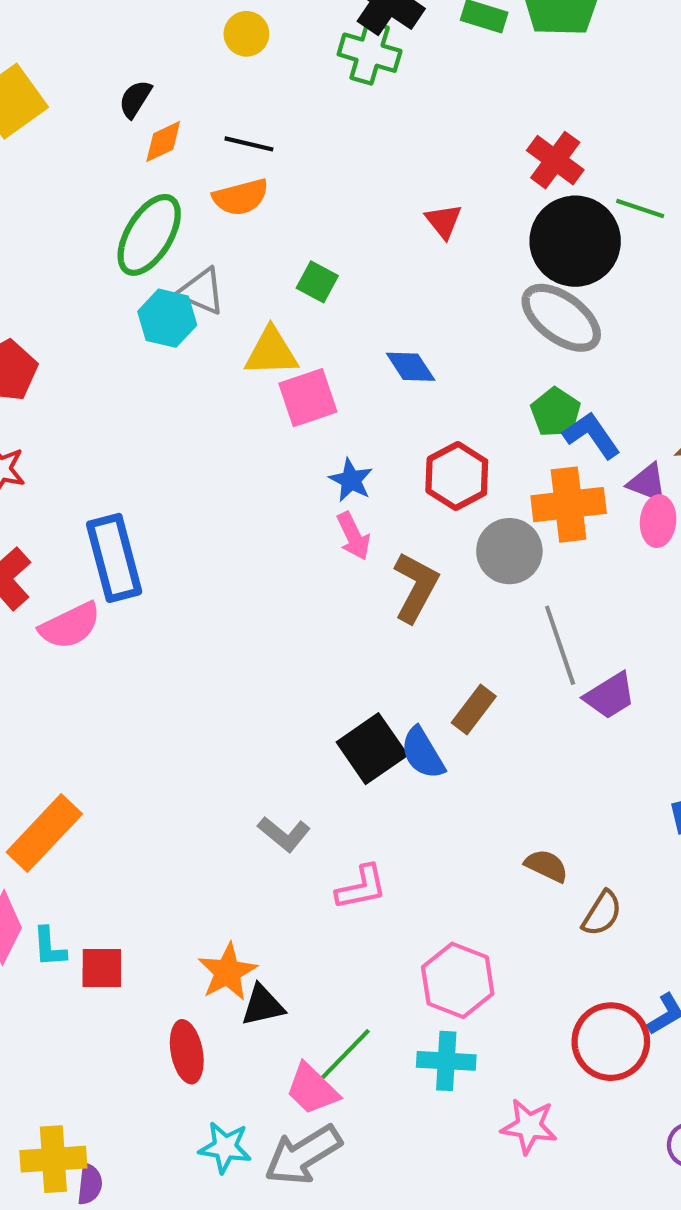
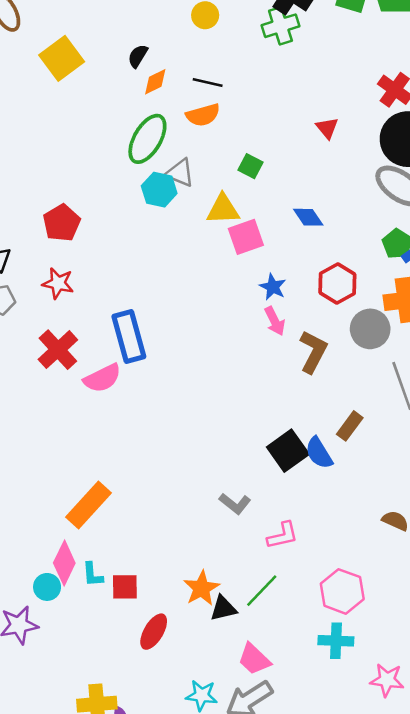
green cross: (370, 53) -> (280, 26), turned -33
red ellipse: (187, 1052) -> (154, 632), moved, turned 42
green line: (345, 1054) -> (262, 591), moved

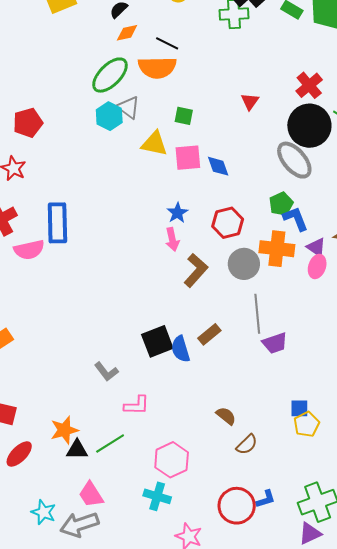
orange semicircle: (203, 115) -> (157, 67), size x1.4
green square: (251, 166) -> (184, 116), turned -30
pink square: (246, 237) -> (188, 158), moved

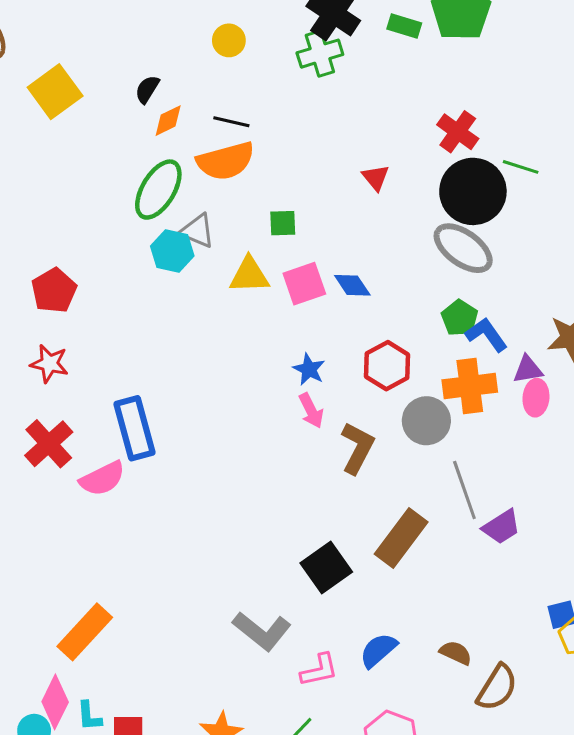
purple triangle: (316, 247) -> (528, 369), turned -30
brown rectangle: (209, 334) -> (401, 538), size x1.6
blue semicircle: (181, 349) -> (378, 650), moved, turned 80
gray L-shape: (106, 372) -> (262, 631), size x1.5
brown semicircle: (247, 444) -> (497, 688), size x1.4

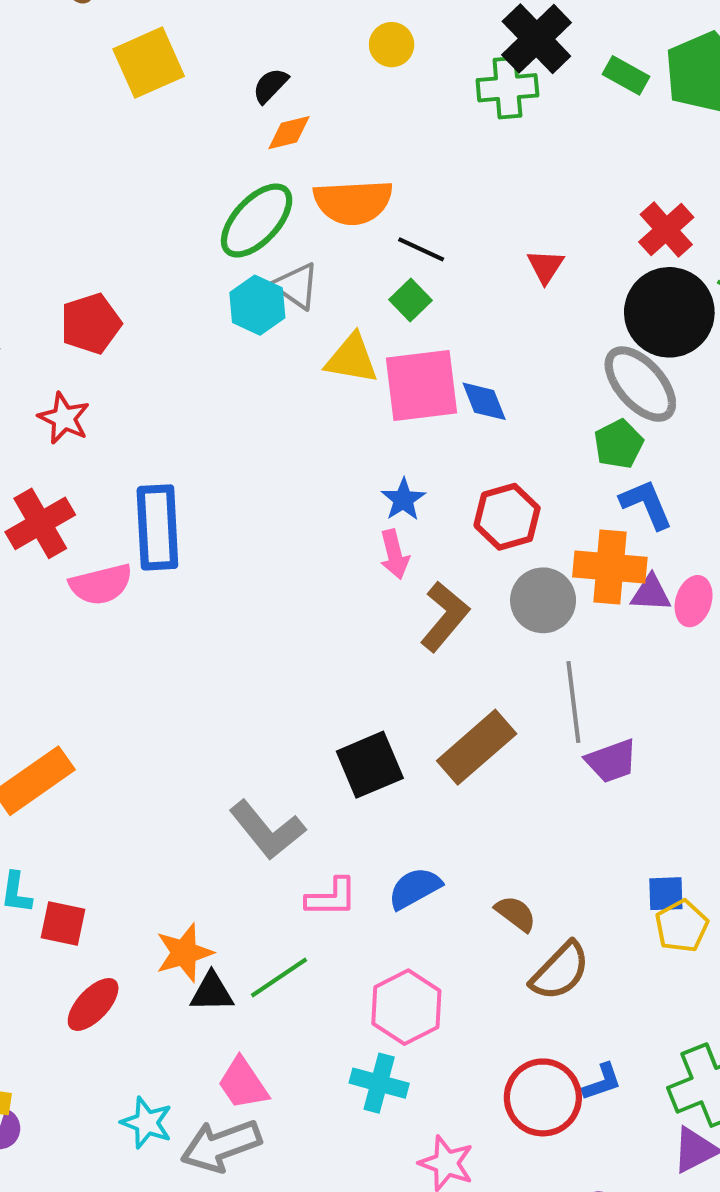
black line: (231, 122) -> (421, 249), moved
green square: (283, 223) -> (410, 300), turned 36
pink square: (304, 284) -> (422, 386), size x1.4
green pentagon: (460, 318) -> (619, 444), moved
purple triangle: (528, 369) -> (651, 593), moved

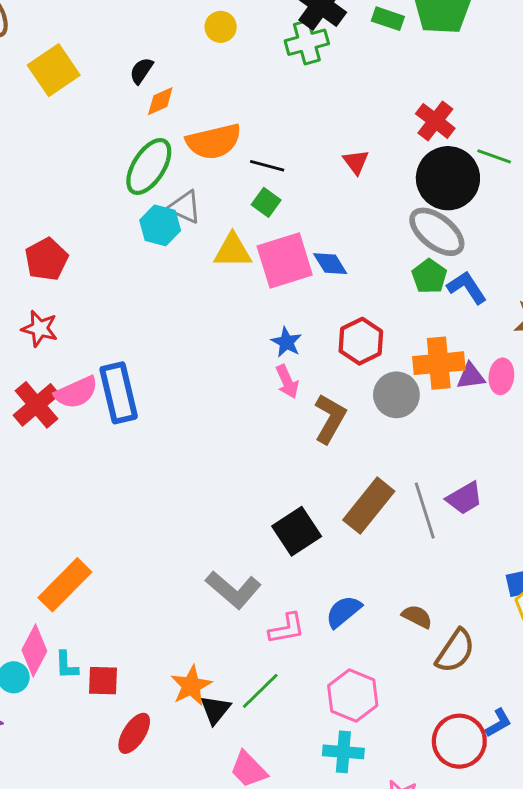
blue L-shape: (646, 504) -> (467, 287), moved
pink semicircle: (101, 584) -> (76, 392), moved
gray line: (573, 702) -> (425, 511), moved
black triangle: (212, 992) -> (215, 710), turned -40

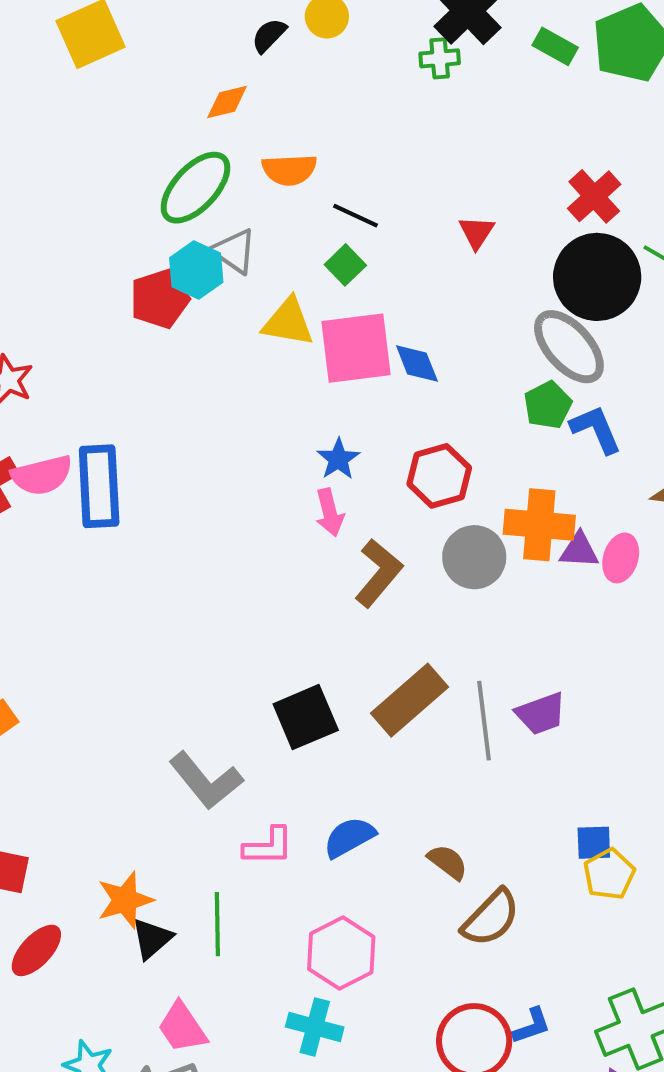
green cross: (307, 42) -> (440, 58), size x0.7
black semicircle: (141, 71) -> (269, 35), moved
orange semicircle: (214, 141) -> (289, 170), size x0.7
red pentagon: (46, 259) -> (160, 299), moved
green line: (260, 691) -> (217, 924), turned -57

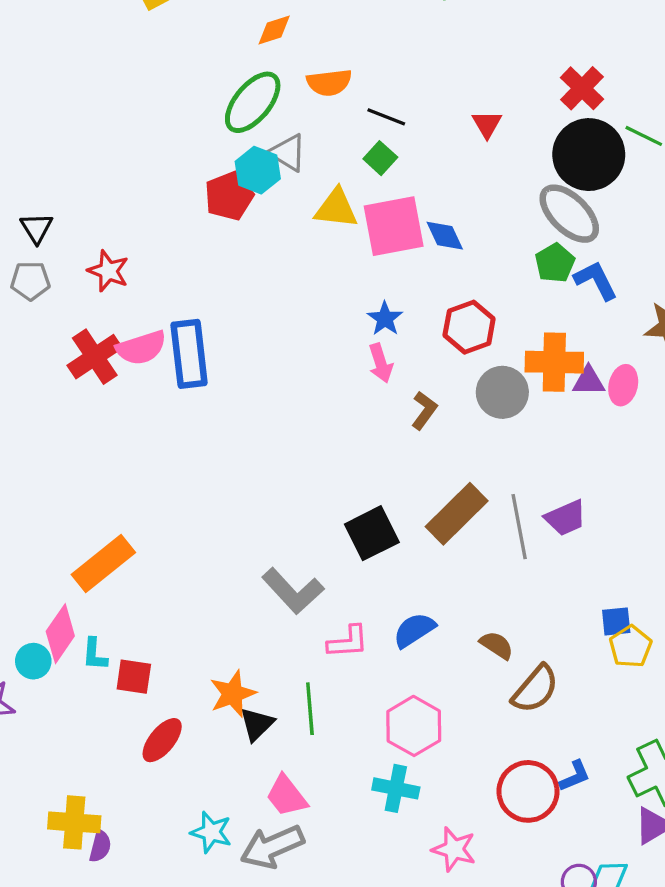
brown L-shape: (379, 573) -> (424, 410), size x0.7

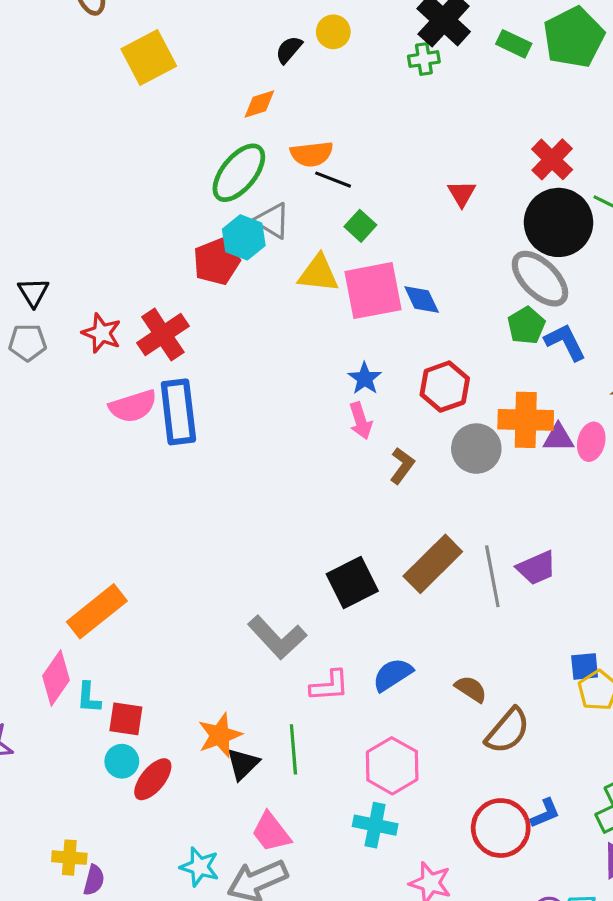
black line: (386, 117) -> (333, 180), moved
red cross: (95, 357) -> (163, 335), moved
cyan circle: (33, 661) -> (122, 761), moved
yellow cross: (74, 822) -> (69, 858), size x0.7

